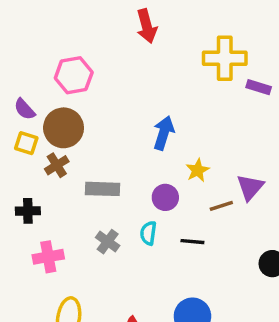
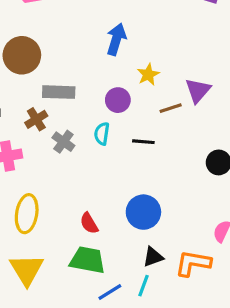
brown circle: (64, 128) -> (22, 55), moved
brown cross: (57, 165) -> (36, 119), moved

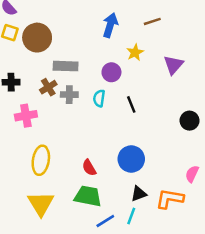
brown line: (171, 108) -> (152, 21), moved
gray cross: (63, 142) -> (69, 95), moved, turned -35
black line: (143, 142) -> (131, 104), turned 63

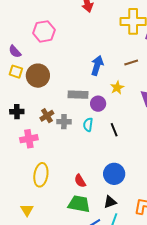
gray rectangle: (66, 66) -> (78, 95), moved
black triangle: (139, 194) -> (110, 202), moved
yellow triangle: (41, 204) -> (27, 210), moved, size x0.6

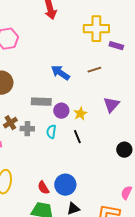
blue arrow: (97, 66) -> (60, 73), turned -72
yellow star: (117, 88) -> (80, 114), moved
blue circle: (114, 174) -> (65, 185), moved

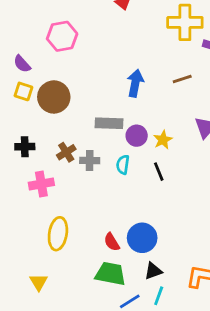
blue arrow: (60, 73) -> (135, 83), turned 66

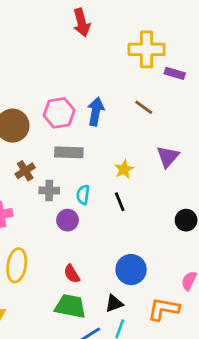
pink hexagon: (62, 36) -> (59, 113), moved
brown line: (182, 79) -> (144, 107), turned 54
purple circle: (137, 136) -> (68, 220), moved
brown cross: (66, 152) -> (25, 171), moved
blue circle: (142, 238) -> (131, 270), moved

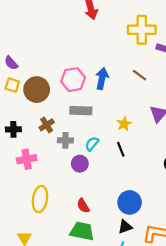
cyan semicircle: (83, 195) -> (92, 144), turned 32
black triangle: (114, 303) -> (125, 227), moved

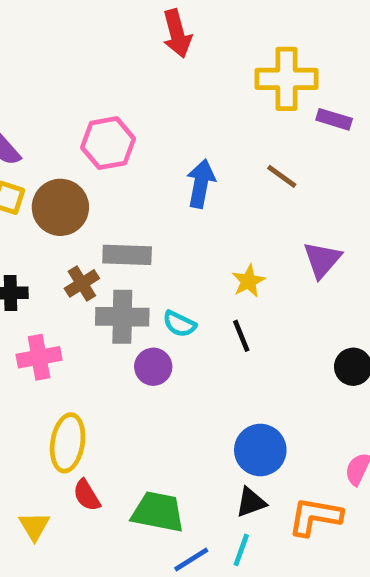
pink hexagon: (73, 80) -> (108, 143), moved
gray rectangle: (81, 111) -> (127, 255), moved
gray cross: (65, 140) -> (122, 317), size x1.5
cyan semicircle: (92, 144) -> (179, 324), turned -104
red semicircle: (83, 206) -> (87, 495), moved

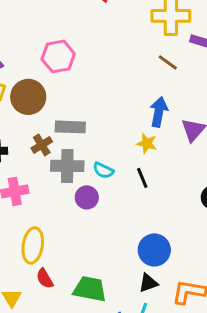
brown line: (282, 176) -> (168, 62), moved
blue arrow: (201, 184) -> (159, 112), moved
yellow star: (248, 281) -> (147, 143), turned -30

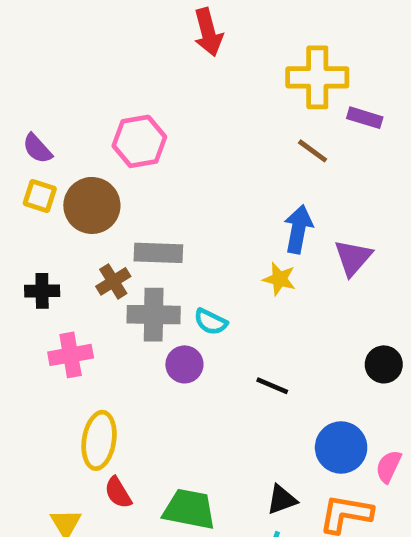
black line: (142, 178) -> (272, 386), moved, turned -45
blue circle: (154, 250) -> (341, 447), moved

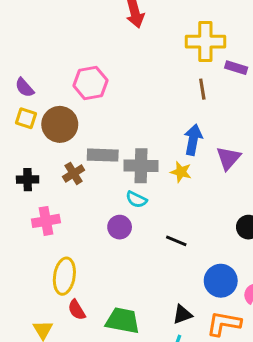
brown line: (313, 151) -> (202, 89), turned 45
gray cross: (154, 315) -> (141, 166), moved

